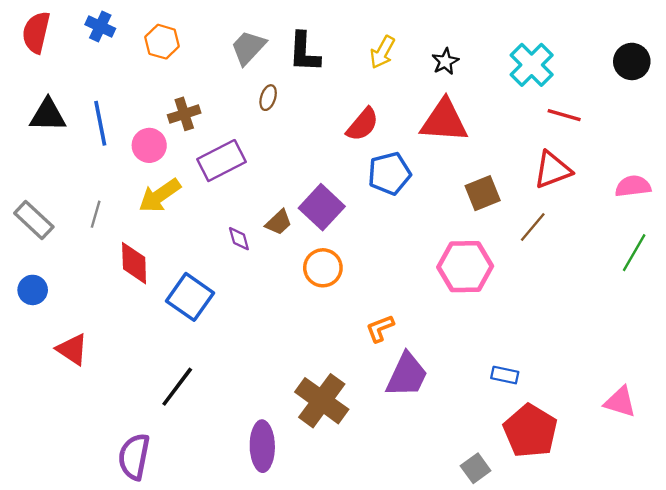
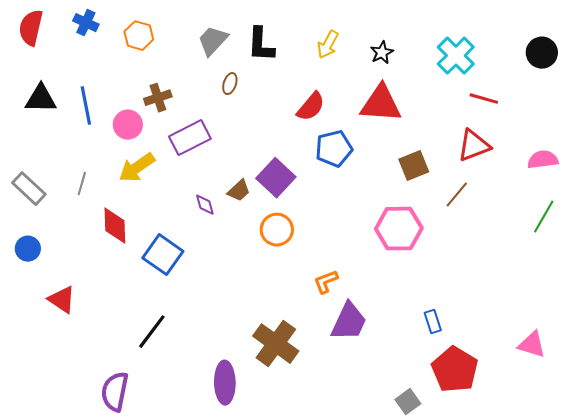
blue rectangle: (505, 375) -> (433, 322), turned 60

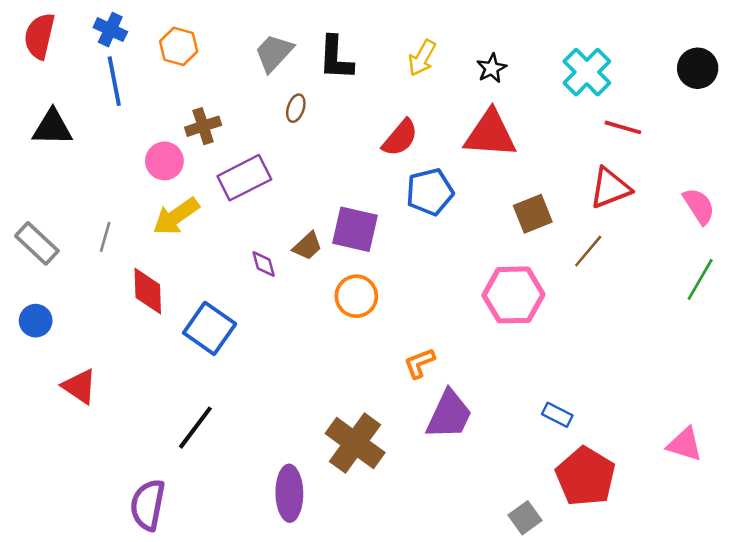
blue line: (86, 106) -> (114, 81), moved
pink semicircle: (543, 160) -> (699, 206), turned 64
purple square: (276, 178) -> (355, 229), turned -30
blue rectangle: (433, 322) -> (557, 415), turned -45

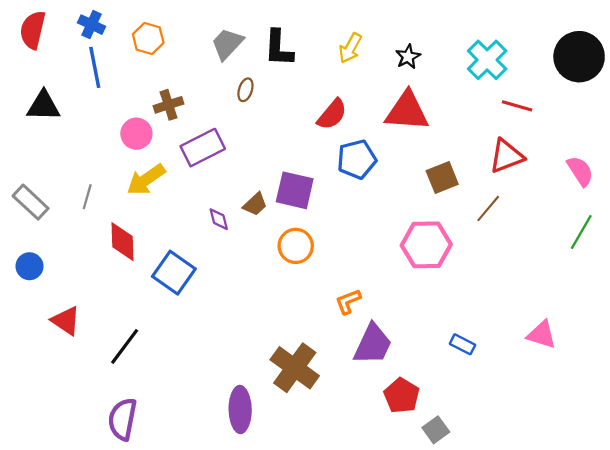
black circle: (698, 68) -> (579, 57), size x1.5
black line: (195, 428) -> (125, 346), moved
pink triangle: (685, 444) -> (542, 335), moved
red pentagon: (586, 476) -> (402, 396), moved, size x0.7

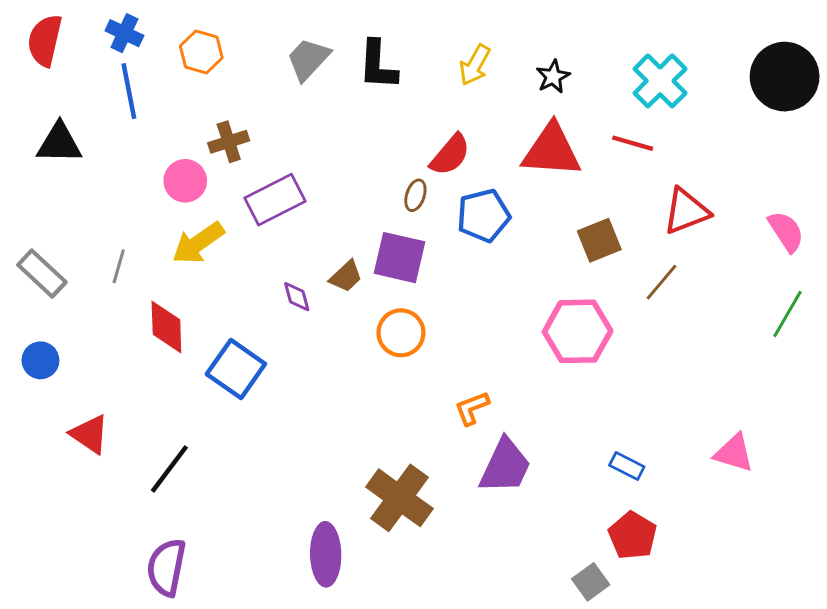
brown ellipse: (245, 90) -> (415, 195), moved
red line: (517, 106) -> (633, 143), moved
red pentagon: (402, 396) -> (633, 535), moved

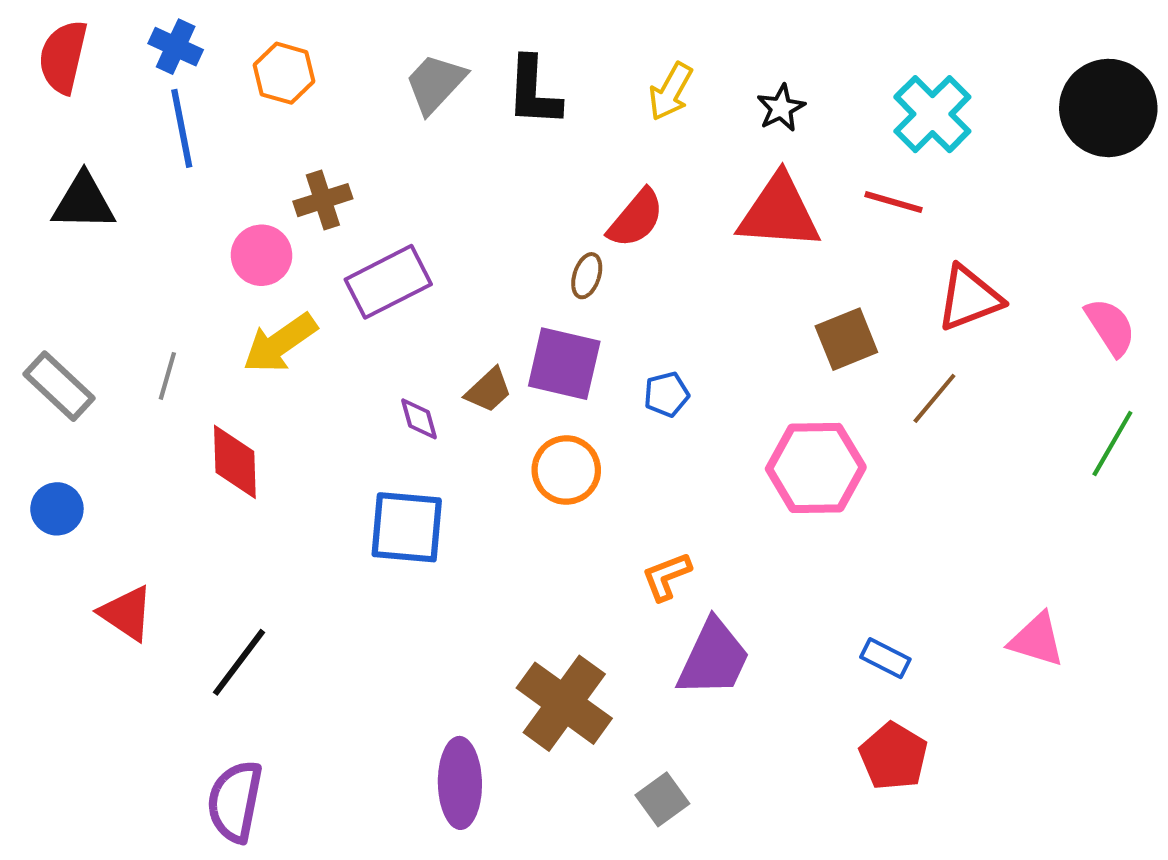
blue pentagon: (483, 216) -> (666, 394), moved, size x0.6
blue square: (236, 369) -> (407, 527), moved, turned -30
gray square: (591, 582) -> (662, 799), moved

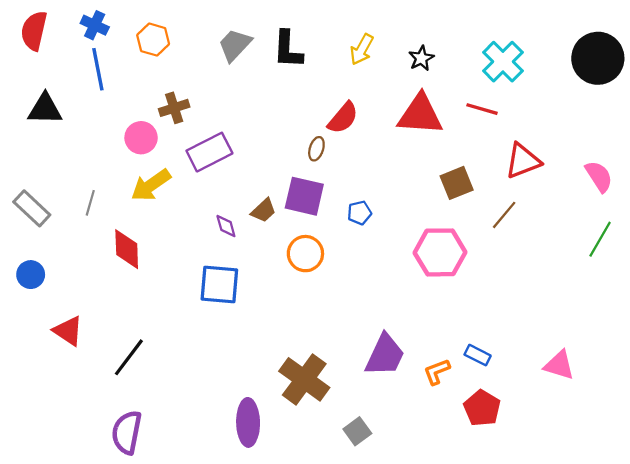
orange L-shape: (666, 576) -> (437, 372), moved
pink triangle: (1037, 640) -> (559, 365), moved

